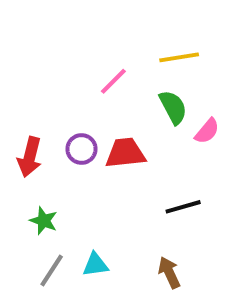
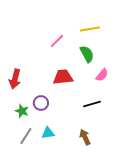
pink semicircle: (207, 131) -> (102, 75), moved
purple circle: (82, 149) -> (41, 103), moved

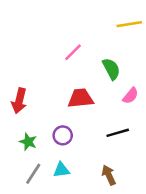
yellow line: (90, 29) -> (129, 24), moved
purple circle: (41, 103) -> (63, 135), moved

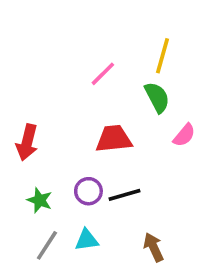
yellow line: (129, 24) -> (162, 56), moved, turned -65
black line: (118, 133) -> (125, 195), moved

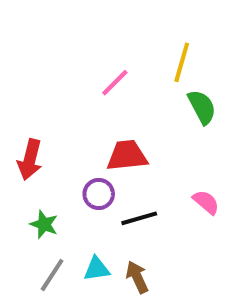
green semicircle: (157, 97) -> (202, 107), moved
pink semicircle: (184, 135) -> (206, 202), moved, turned -90
purple circle: (88, 191) -> (99, 194), moved
brown arrow: (153, 247) -> (137, 277), moved

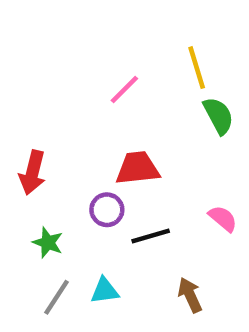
yellow line: (182, 62) -> (197, 68), turned -33
brown arrow: (137, 277) -> (190, 295), moved

